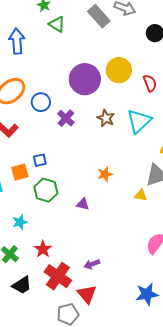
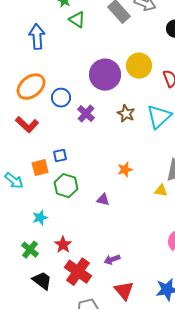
black trapezoid: (22, 285) -> (42, 281), turned -110
red triangle: (87, 294) -> (124, 291), moved

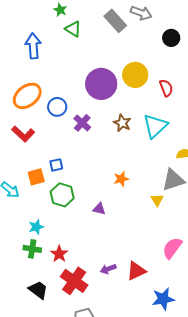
yellow triangle: (161, 191) -> (157, 200), turned 48
green cross: (30, 250) -> (32, 249), moved, turned -30
red triangle: (124, 291) -> (136, 271), moved, turned 45

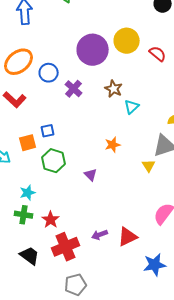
red semicircle: (166, 88) -> (158, 54), turned -30
cyan triangle: (155, 126) -> (132, 107), moved, size x0.6
purple triangle: (99, 209) -> (91, 175), turned 32
red cross: (74, 281) -> (66, 247), turned 32

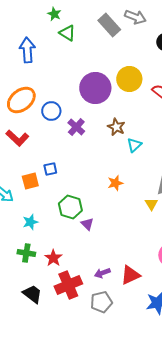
green hexagon: (54, 161) -> (70, 207), moved
purple triangle: (91, 175) -> (87, 224), moved
cyan star: (28, 193) -> (30, 222), moved
gray pentagon: (76, 285) -> (101, 302), moved

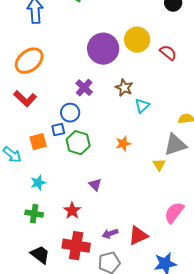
blue circle: (51, 111) -> (70, 113), moved
green hexagon: (70, 207) -> (78, 143), moved
red star: (53, 258) -> (72, 211), moved
red cross: (68, 285) -> (76, 246), turned 32

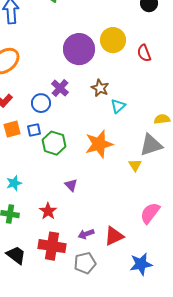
red semicircle: (168, 53) -> (144, 53), turned -150
blue circle: (70, 113) -> (41, 103), moved
orange square: (38, 142) -> (12, 129), moved
orange star: (123, 144) -> (99, 144), size x1.8

